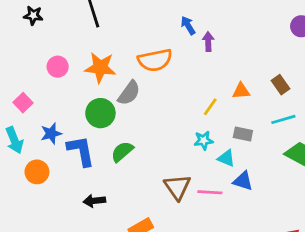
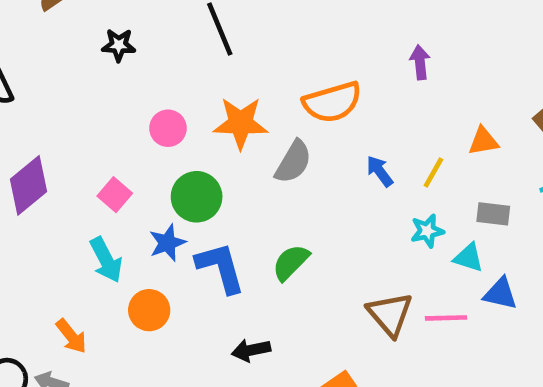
blue arrow: (188, 25) -> (380, 171), moved
green circle: (100, 113) -> (197, 197), moved

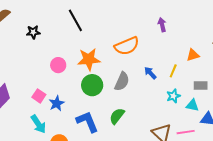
gray semicircle: (293, 162) -> (122, 81), moved
green circle: (197, 197) -> (92, 85), moved
blue star: (167, 243) -> (57, 103), moved

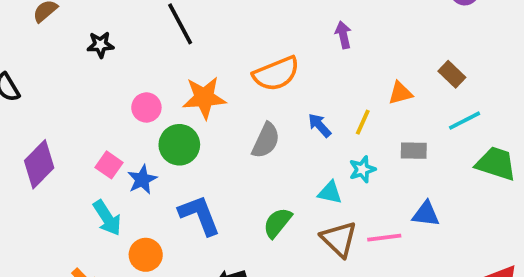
green circle: (92, 85) -> (179, 145), moved
cyan triangle: (192, 105) -> (330, 192), moved
green semicircle: (117, 116) -> (277, 223), moved

